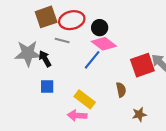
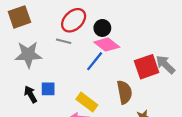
brown square: (46, 17) -> (19, 17), moved
red ellipse: (72, 20) -> (74, 20), turned -30
black arrow: (45, 59) -> (30, 94), moved
brown semicircle: (121, 90) -> (124, 92), size x1.5

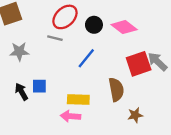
pink diamond: (107, 45) -> (124, 27), moved
gray star: (28, 55) -> (19, 52), size x0.7
yellow rectangle: (87, 102) -> (78, 99), turned -35

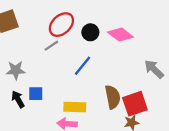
gray line: (55, 38) -> (51, 46), turned -48
gray star: (19, 52) -> (16, 70), moved
red square: (139, 64) -> (135, 104), moved

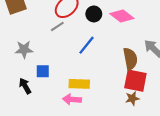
brown semicircle: (113, 97) -> (130, 59), moved
black arrow: (18, 99) -> (25, 86), moved
red square: (135, 104) -> (135, 81), turned 30

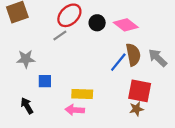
blue line: (87, 45) -> (118, 62), moved
brown semicircle: (130, 59) -> (133, 55), moved
black arrow: (25, 86) -> (27, 106), moved

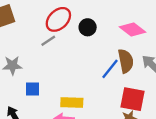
pink diamond: (126, 25) -> (132, 30), moved

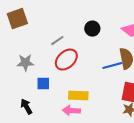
red ellipse: (58, 19) -> (66, 60), moved
blue line: (110, 69) -> (112, 66), turned 36

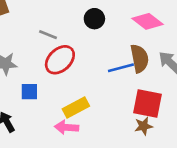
gray line: (57, 41) -> (48, 35), turned 56
yellow rectangle: (78, 96) -> (76, 107), turned -30

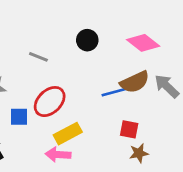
brown semicircle: (140, 58) -> (135, 82), turned 76
red ellipse: (60, 60) -> (50, 102), moved
red square: (147, 104) -> (129, 129), moved, size x0.6

